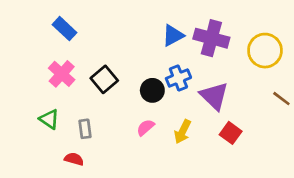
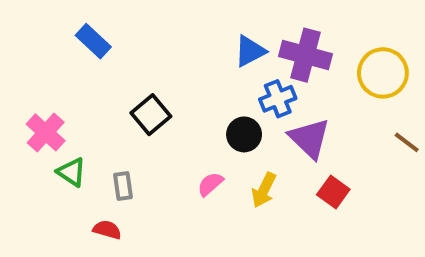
pink cross: (62, 74) -> (46, 132), moved
blue cross: (178, 78) -> (278, 99), moved
black circle: (152, 90) -> (244, 134), moved

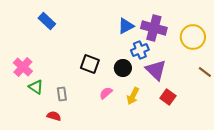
black square: (151, 115) -> (90, 64), moved, turned -30

